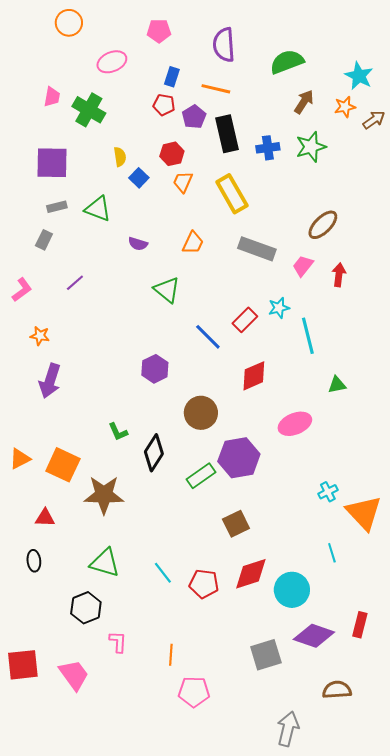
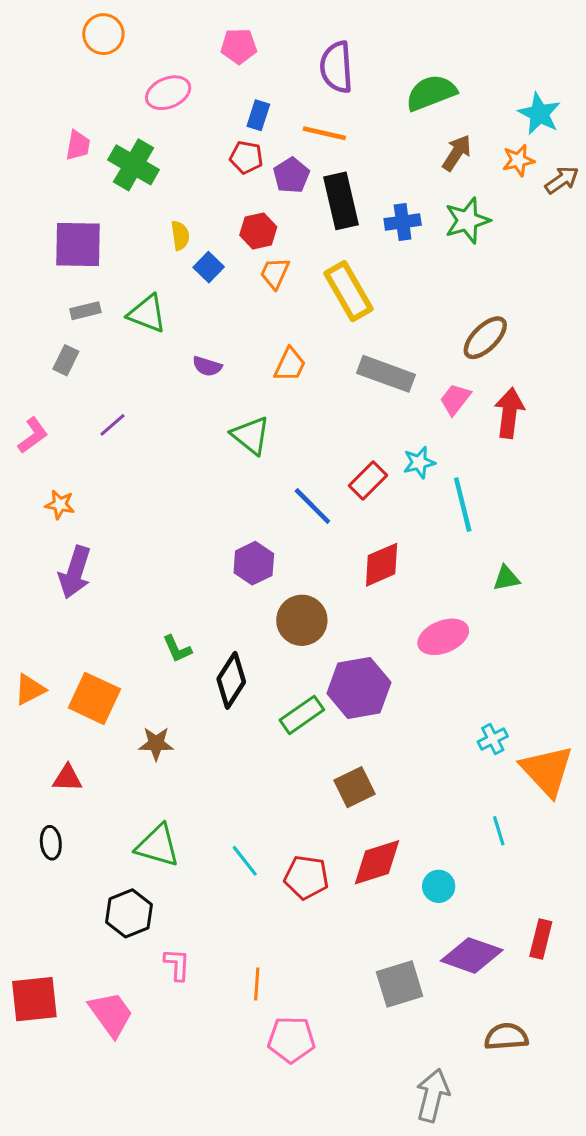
red arrow: (339, 275) -> (509, 413), size x1.4
purple hexagon: (155, 369) -> (254, 563), moved
brown star: (104, 495) -> (156, 744), size x0.6
cyan circle: (292, 590) -> (439, 886), size x0.6

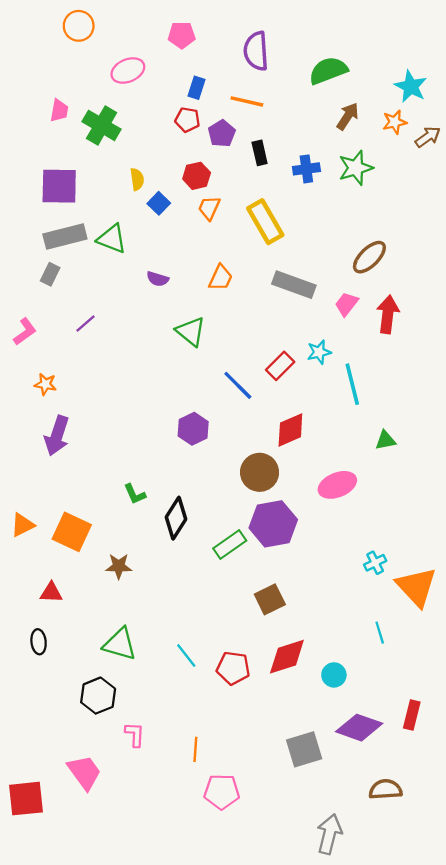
black rectangle: (341, 201) -> (260, 153), size x0.6
gray rectangle: (85, 311) -> (65, 236), size x1.8
brown circle: (302, 620) -> (260, 472), moved
red square: (34, 999) -> (26, 799), moved

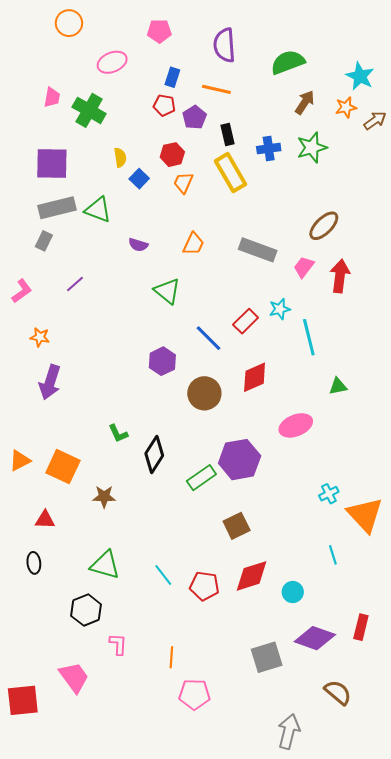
yellow rectangle: (265, 222) -> (231, 173), moved
purple hexagon: (193, 429) -> (162, 361), moved
brown circle: (260, 472) -> (204, 393), moved
brown semicircle: (385, 789) -> (338, 692), turned 44

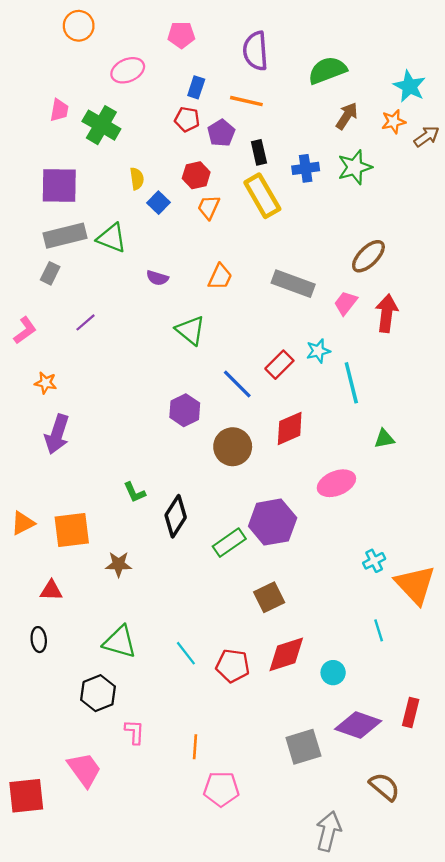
orange square: (63, 467) -> (72, 530), turned -32

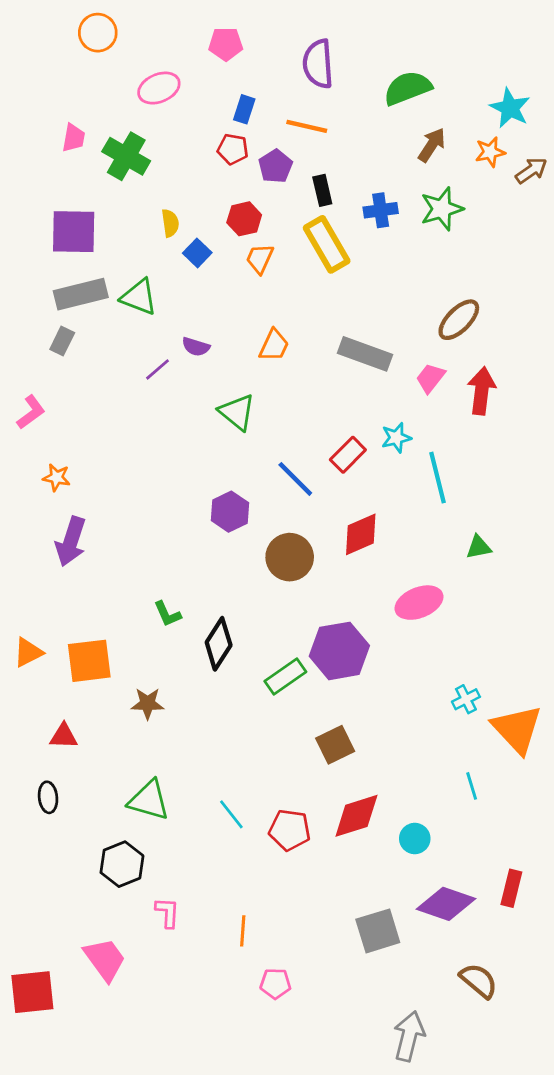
purple line: (85, 322) -> (157, 369), moved
pink pentagon: (221, 789) -> (275, 984), size x0.7

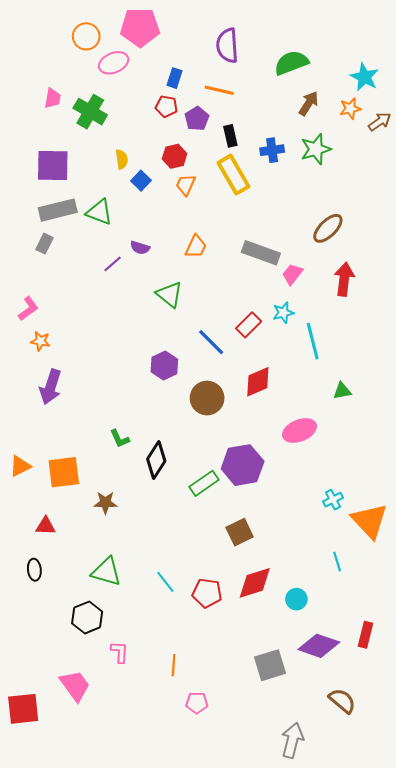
orange circle: (98, 33) -> (86, 36), moved
pink pentagon: (226, 44) -> (140, 27), moved, size x1.6
pink trapezoid: (430, 378) -> (292, 274), moved
pink L-shape: (31, 412) -> (28, 309), moved

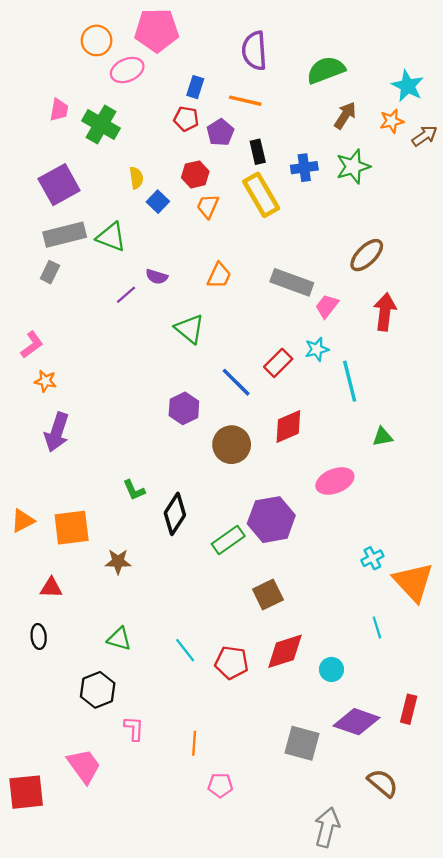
purple square: (53, 165) -> (59, 185), turned -30
green triangle: (106, 572) -> (119, 639), size x0.7
gray square: (270, 665) -> (302, 743), turned 32

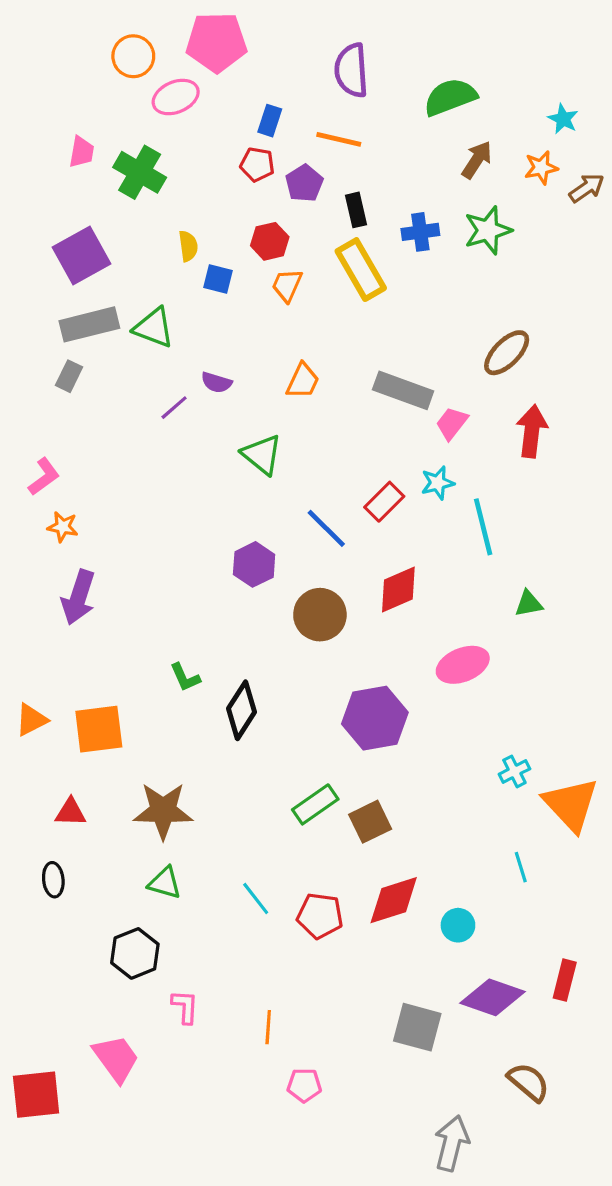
cyan star: (408, 86) -> (563, 119), size x0.7
blue square: (158, 202) -> (218, 279), turned -30
green rectangle: (228, 540) -> (315, 804), moved
brown star: (118, 562) -> (163, 811), moved, size x1.6

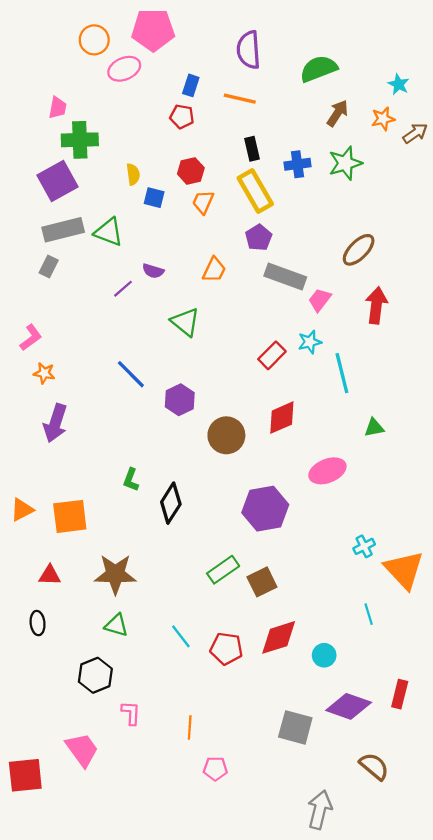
green cross: (140, 172) -> (80, 140), moved, turned -32
purple pentagon: (304, 183) -> (259, 238), moved
blue line: (326, 528) -> (131, 374), moved
green L-shape: (185, 677) -> (131, 480), turned 45

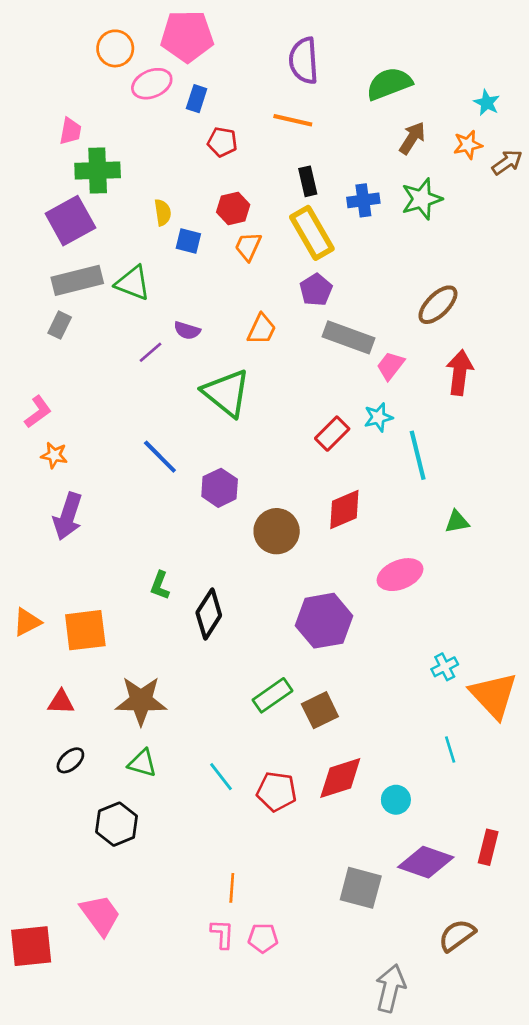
blue rectangle: (191, 85) -> (197, 99), moved
green triangle: (185, 322) -> (226, 393), size x1.4
black ellipse: (38, 623) -> (70, 760), moved, turned 55
pink L-shape: (131, 713) -> (222, 934), moved
brown semicircle: (374, 766) -> (457, 935), turned -76

